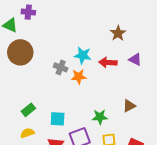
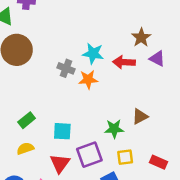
brown star: (118, 33) -> (141, 38), moved
brown triangle: (129, 106) -> (140, 116), moved

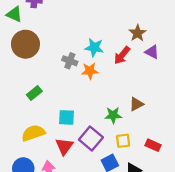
red arrow: (124, 62) -> (122, 55), turned -54
green rectangle: (27, 120) -> (34, 93), moved
yellow semicircle: (25, 149) -> (33, 133), size x1.5
purple square: (89, 155) -> (91, 139), turned -30

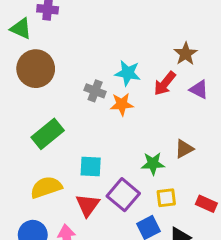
purple triangle: (152, 52) -> (199, 89), moved
green rectangle: (34, 93) -> (48, 134), size x1.5

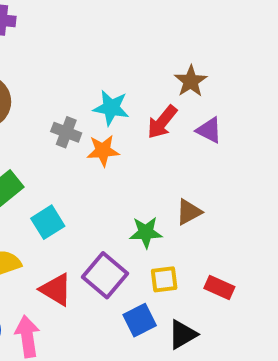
cyan square: (91, 167) -> (48, 222), moved, turned -35
red triangle: (88, 205) -> (56, 290), turned -35

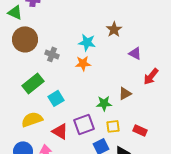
brown star: (191, 81) -> (114, 29), moved
red arrow: (162, 122) -> (151, 76), moved
gray cross: (66, 132) -> (52, 54), moved
purple square: (105, 275) -> (84, 124), turned 30

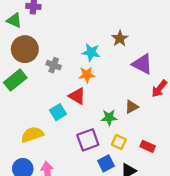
purple triangle: (135, 53) -> (142, 64), size x1.5
green rectangle: (33, 83) -> (15, 80), moved
yellow square: (113, 126) -> (119, 142), turned 32
red triangle: (60, 131) -> (77, 96), moved

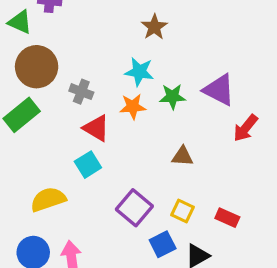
brown star: (120, 38) -> (154, 27), moved
red triangle: (77, 96) -> (96, 128), moved
brown triangle: (132, 107) -> (182, 156), moved, turned 32
green star: (109, 117) -> (173, 97), moved
purple square: (88, 140) -> (134, 208), turned -30

